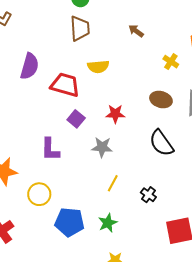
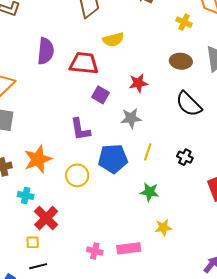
blue pentagon: (69, 222) -> (113, 159), moved
green star: (108, 223) -> (150, 192), turned -30

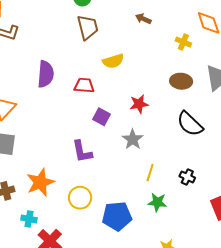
red trapezoid: (84, 63) -> (84, 85), size x0.7
gray star: (131, 118) -> (133, 139), turned -30
blue pentagon: (113, 159) -> (117, 216), moved
green star: (150, 192) -> (157, 202), moved

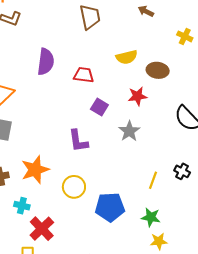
yellow semicircle: (113, 61) -> (127, 57), moved
brown ellipse: (181, 81) -> (158, 70), moved
yellow line: (150, 173) -> (153, 180), moved
green star: (157, 202) -> (151, 217), moved

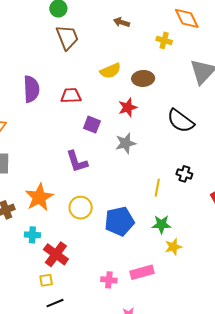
gray star: (129, 131) -> (126, 143), turned 30

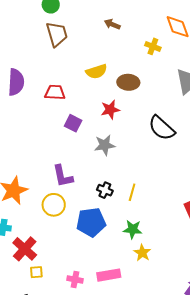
purple L-shape: (77, 162) -> (63, 176), moved
black cross: (184, 174) -> (105, 190), moved
yellow star: (173, 247) -> (142, 253), turned -30
yellow square: (46, 280) -> (36, 272), moved

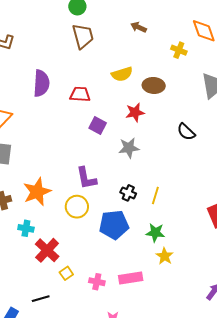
black semicircle: (162, 128) -> (186, 132), size x0.7
yellow square: (36, 272) -> (66, 273), moved, turned -32

